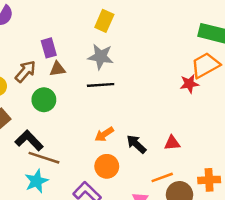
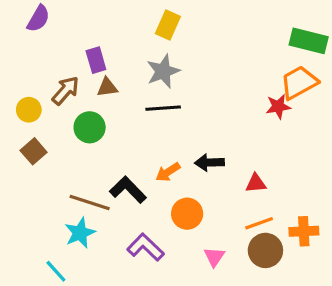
gray star: (101, 57) -> (163, 71), turned -30
black L-shape: (29, 140) -> (128, 190), moved
black arrow: (136, 144) -> (209, 162), moved, turned -45
orange circle: (107, 166) -> (187, 214), moved
orange line: (162, 177) -> (259, 223), moved

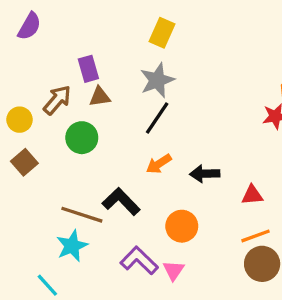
black line: (163, 108) -> (157, 118), turned -52
orange arrow: (168, 172) -> (159, 164), moved
pink triangle: (214, 257) -> (174, 270), moved

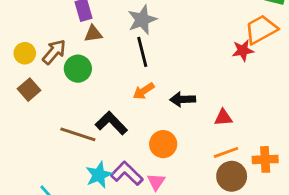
brown arrow: (57, 100) -> (54, 52), moved
black line: (157, 118) -> (142, 52), turned -48
cyan star: (72, 246) -> (99, 175), moved

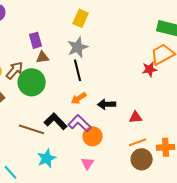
green circle: (78, 69) -> (32, 82), size x1.4
purple L-shape: (127, 173) -> (80, 123), moved

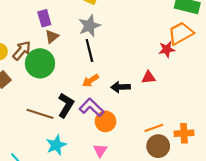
brown triangle: (43, 57) -> (52, 37), turned -32
red triangle: (136, 117) -> (149, 77), moved
black L-shape: (56, 121) -> (66, 105), turned 75

